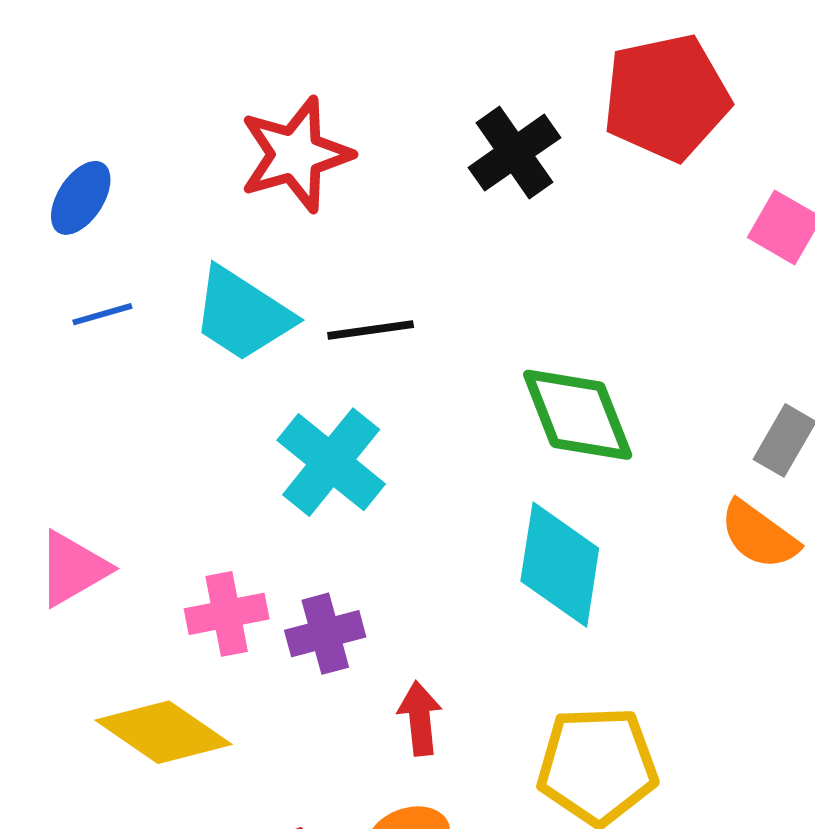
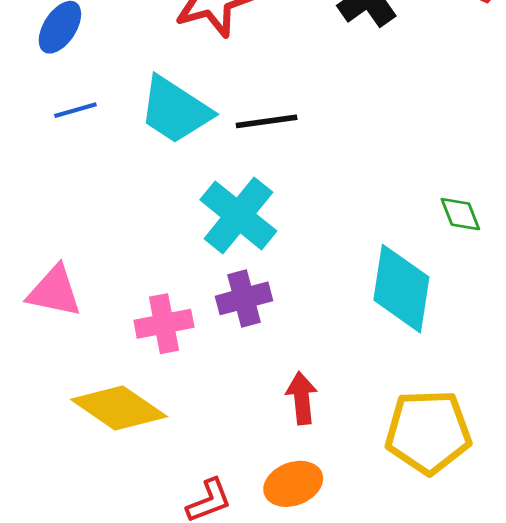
green diamond: (578, 415) -> (460, 214), moved, size x0.5
pink triangle: (73, 569) -> (54, 291), turned 42
purple cross: (325, 634) -> (244, 298), moved

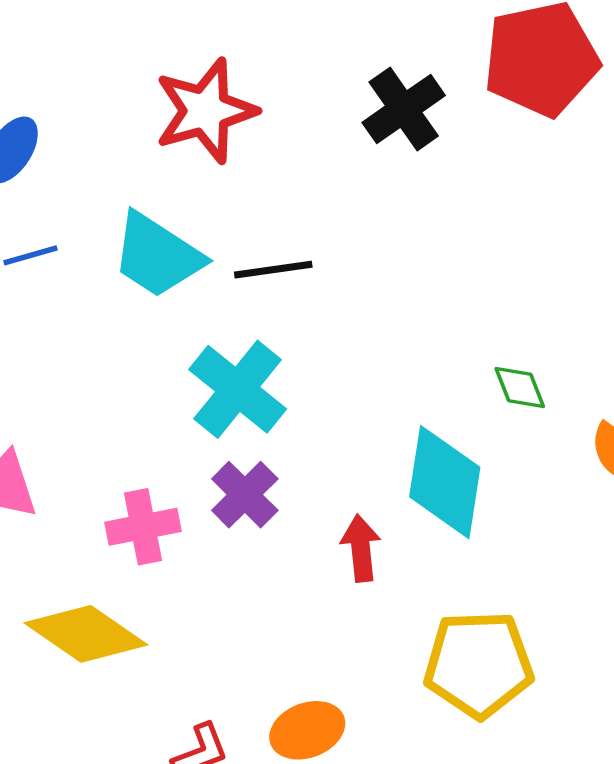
purple cross: (244, 298) -> (245, 495), turned -30
red arrow: (302, 398) -> (361, 548), moved

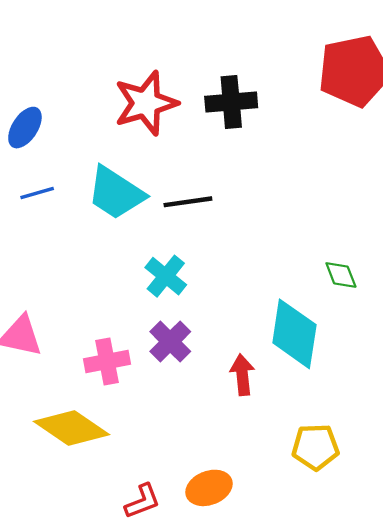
black cross: (404, 109) -> (231, 102), moved, turned 30
cyan cross: (238, 389) -> (166, 276), size x0.7
yellow pentagon: (479, 664) -> (315, 447), size x0.7

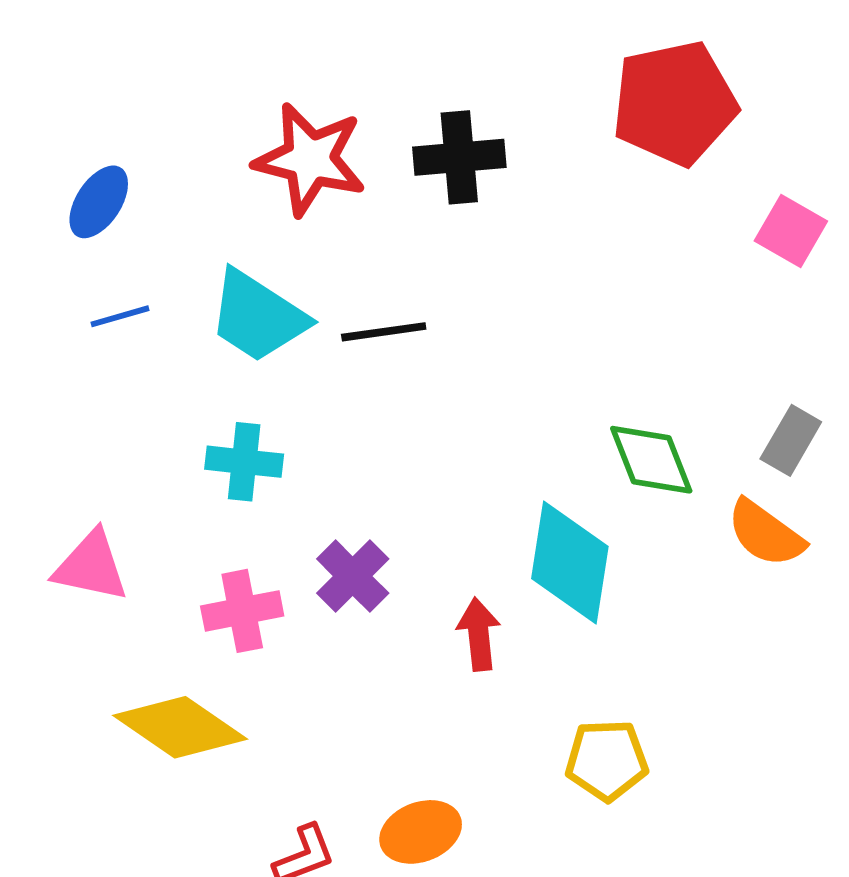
red star: (146, 103) -> (310, 159), turned 30
green diamond: (341, 275) -> (651, 460), size x1.5
cyan cross: (166, 276) -> (244, 462), moved, turned -33

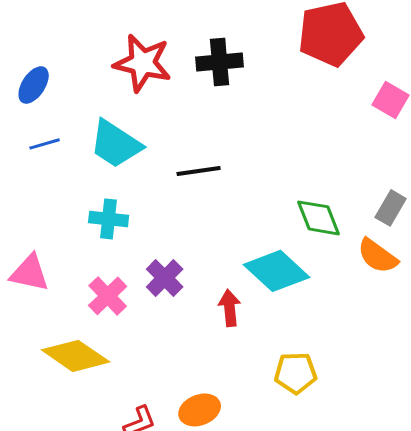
black line: (384, 332) -> (199, 171), moved
cyan diamond: (570, 562) -> (277, 271), turned -56
pink cross: (242, 611) -> (108, 296), turned -33

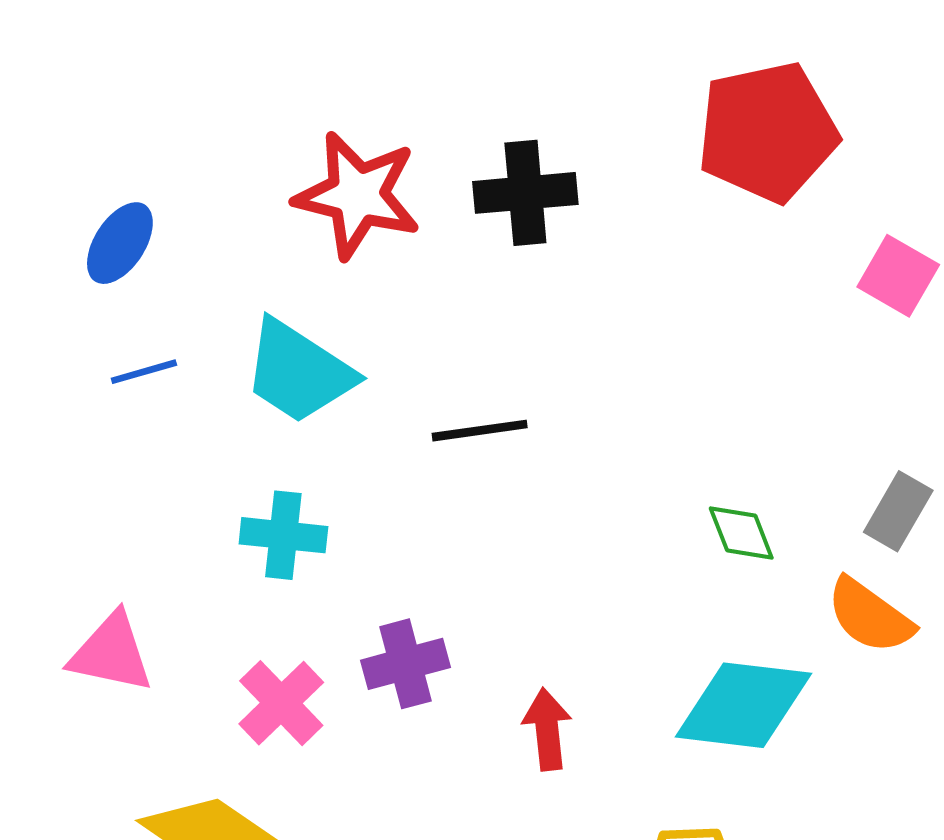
green diamond: (319, 218) -> (741, 533), size x0.7
cyan diamond: (277, 271) -> (743, 705), moved, turned -36
purple cross: (165, 278) -> (406, 664), turned 30

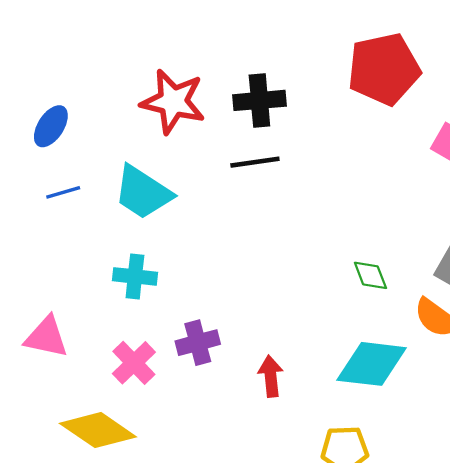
black line: (480, 431) -> (255, 162), moved

